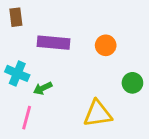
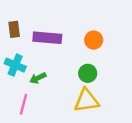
brown rectangle: (16, 17) -> (14, 29), moved
green circle: (132, 83) -> (88, 73), moved

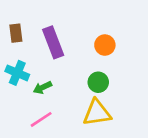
purple rectangle: (47, 38) -> (53, 42), turned 64
pink line: (24, 104) -> (41, 119), moved, turned 42

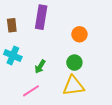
purple rectangle: (53, 42) -> (41, 17), moved, turned 30
green arrow: (42, 88) -> (40, 67), moved, turned -32

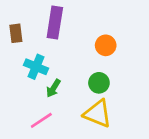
cyan cross: (13, 55) -> (36, 67), moved
yellow triangle: (73, 86) -> (98, 114), turned 30

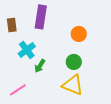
cyan cross: (36, 67) -> (27, 50), turned 30
pink line: (41, 120) -> (18, 90), moved

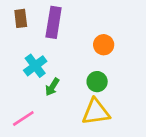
brown rectangle: (12, 25) -> (21, 18), moved
yellow triangle: (73, 85) -> (96, 112), turned -30

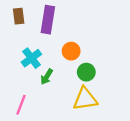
orange circle: (104, 45) -> (71, 51), moved
pink line: (23, 118) -> (21, 105), turned -36

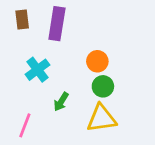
orange circle: (71, 51) -> (97, 61), moved
green arrow: (47, 77) -> (61, 102), moved

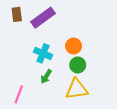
purple rectangle: (57, 24) -> (43, 18), turned 45
cyan cross: (37, 70) -> (43, 53), moved, turned -30

